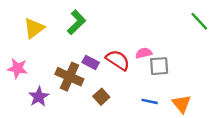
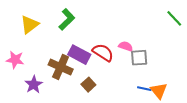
pink semicircle: (144, 53) -> (126, 46), turned 32
purple rectangle: (91, 62) -> (79, 55), size x1.5
blue line: (150, 101) -> (144, 89), moved

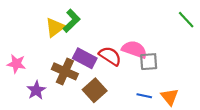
yellow triangle: (30, 25) -> (55, 27), moved
pink semicircle: (126, 46) -> (134, 49), size x1.6
brown square: (88, 85) -> (95, 90), size x1.5
blue line: (144, 89) -> (144, 96), moved

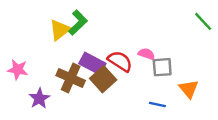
pink semicircle: (134, 49) -> (147, 54), size x0.6
brown square: (95, 90) -> (103, 79), moved
orange triangle: (170, 97) -> (189, 89), moved

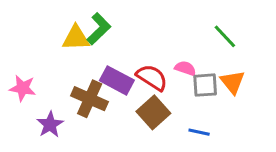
green line: (203, 21) -> (225, 36), moved
yellow triangle: (60, 30) -> (76, 38), turned 35
brown square: (103, 79) -> (153, 112), moved
orange triangle: (189, 89) -> (232, 82), moved

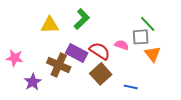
green L-shape: (99, 29) -> (82, 19), moved
gray square: (205, 85) -> (141, 37), moved

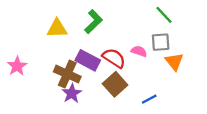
green line: (148, 24) -> (164, 15), moved
pink star: (15, 58) -> (17, 66), turned 30
purple star: (33, 82) -> (72, 93), moved
blue line: (131, 87) -> (149, 99), turned -40

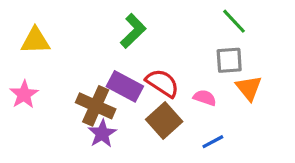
yellow triangle: (57, 28) -> (35, 41), moved
pink semicircle: (139, 51) -> (205, 98), moved

